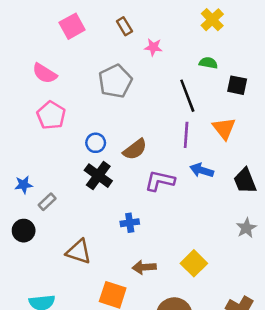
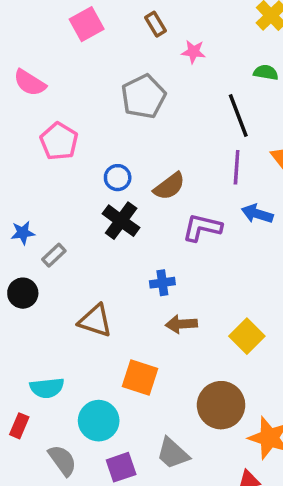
pink semicircle: (45, 73) -> (30, 83), moved
brown arrow: (144, 267) -> (181, 324), moved

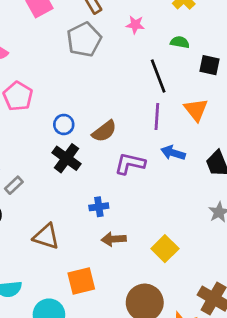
pink star: (193, 52) -> (135, 25), moved
gray pentagon: (143, 97) -> (84, 40), moved
orange square: (140, 378) -> (81, 281), turned -32

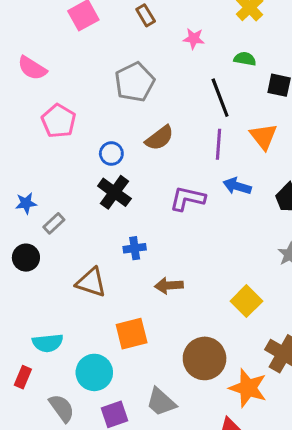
gray pentagon: (84, 40) -> (135, 82), moved
brown semicircle: (104, 131) -> (159, 138), moved
blue cross: (99, 207) -> (135, 248), moved
yellow square: (165, 249) -> (246, 301), moved

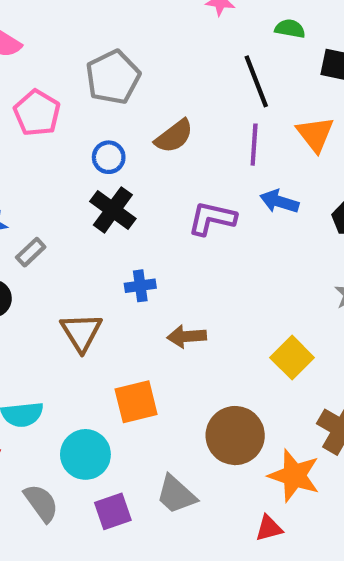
gray pentagon: (135, 82) -> (113, 77), moved
brown triangle: (91, 282) -> (81, 332), turned 40

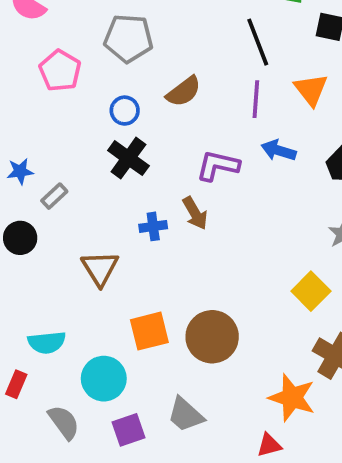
gray pentagon: (113, 77) -> (128, 38), turned 30
brown arrow: (187, 336) -> (195, 213), moved, turned -116
yellow square: (292, 358) -> (311, 291), moved
brown circle: (235, 436) -> (212, 337), moved

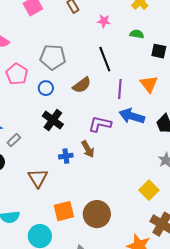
black line: (258, 42) -> (105, 59), moved
blue circle: (125, 111) -> (46, 88), moved
blue arrow: (279, 150) -> (132, 116), size x1.4

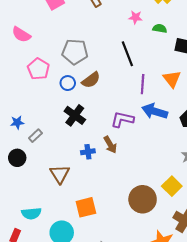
pink star: (104, 21) -> (135, 17), moved
brown semicircle: (82, 85) -> (91, 80), moved
brown circle: (97, 214) -> (143, 199), moved

